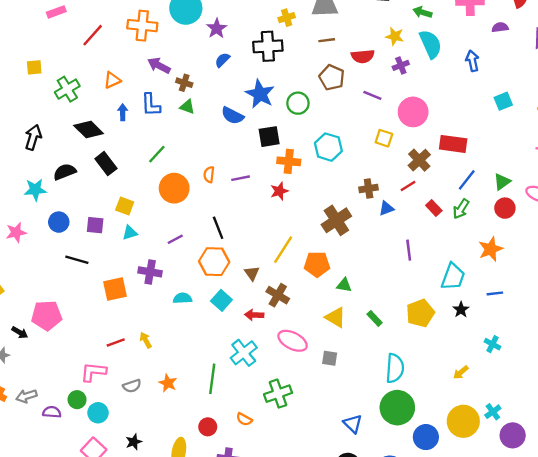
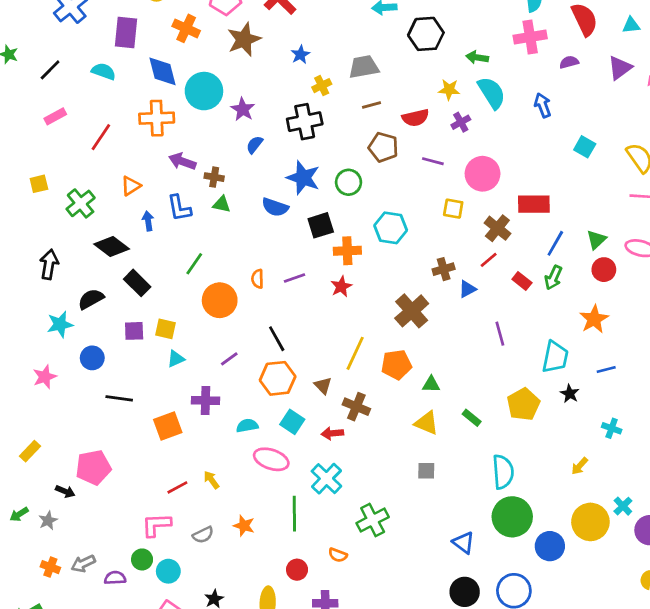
cyan square: (503, 101) -> (585, 147), turned -30
purple square: (95, 225) -> (134, 331), moved
pink ellipse: (293, 341) -> (271, 459), moved

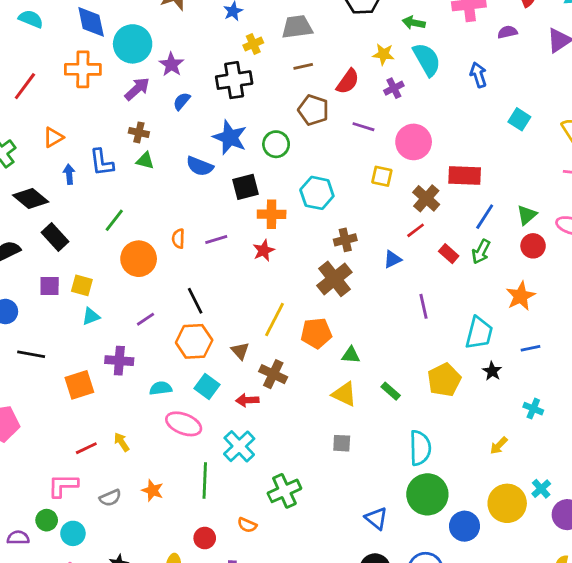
red semicircle: (416, 118) -> (348, 81), turned -44
purple arrow: (182, 161) -> (137, 89), moved, turned 116
brown cross: (444, 269) -> (345, 240), moved

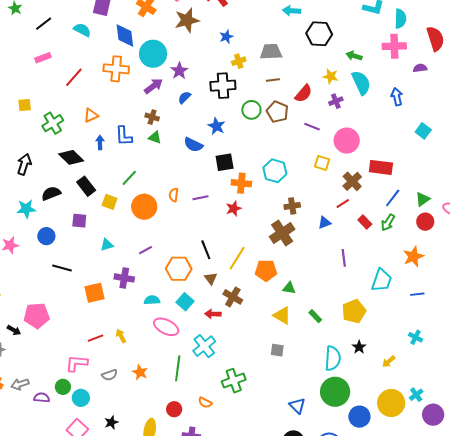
blue star: (230, 137) -> (216, 126), size x0.7
green circle: (276, 144) -> (251, 110), moved
yellow square: (82, 285) -> (110, 202), moved
black line: (195, 301) -> (206, 250), moved
black star: (492, 371) -> (359, 347), moved

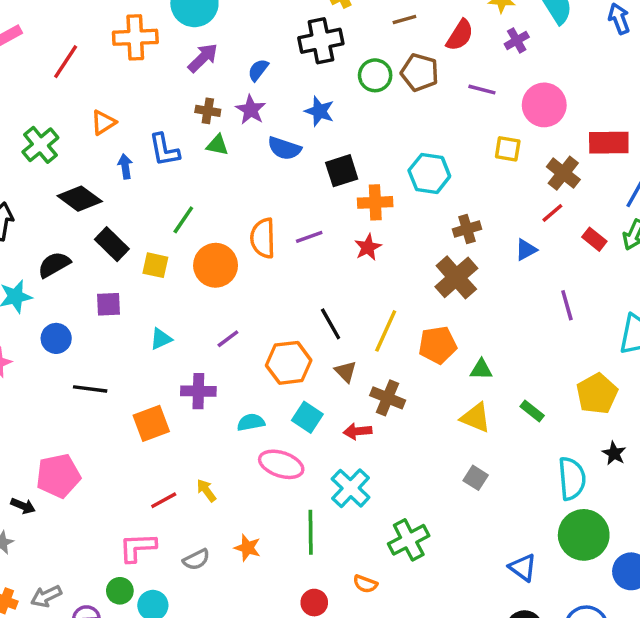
purple star: (179, 71) -> (251, 110), moved
orange semicircle: (174, 195) -> (263, 238), size x1.6
gray square: (277, 350) -> (476, 478), turned 32

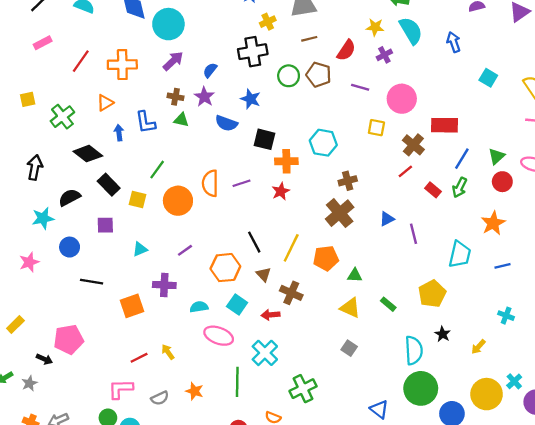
orange cross: (135, 37) -> (122, 65), moved
black square: (342, 171) -> (264, 139), turned 30
blue triangle: (526, 250) -> (387, 219), moved

